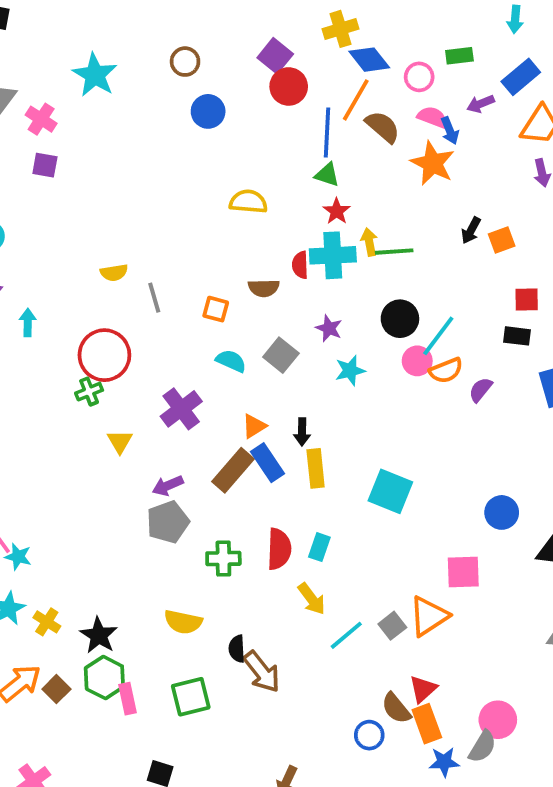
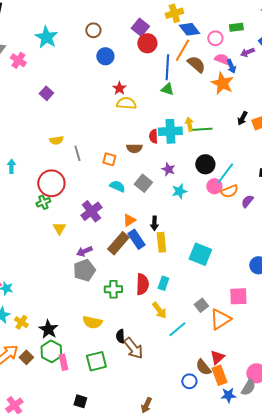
purple square: (45, 165) -> (46, 93), moved, turned 32
red star: (337, 211) -> (119, 88), moved
gray square: (392, 626) -> (201, 305), moved

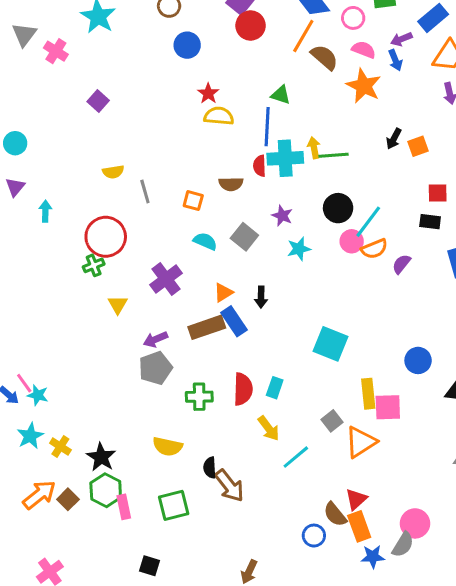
blue arrow: (231, 66) -> (395, 60), moved
blue line: (167, 67) -> (267, 127), moved
yellow rectangle: (161, 242) -> (368, 394), moved
brown rectangle: (118, 243) -> (207, 327), turned 30

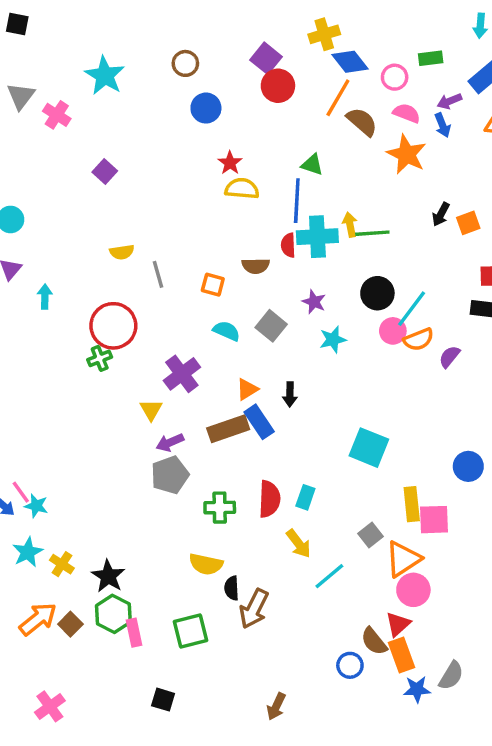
yellow triangle: (118, 305) -> (151, 410), moved
yellow semicircle: (168, 446) -> (206, 564), moved
brown arrow: (229, 486) -> (254, 609), turned 64
pink circle: (415, 523) -> (413, 590), moved

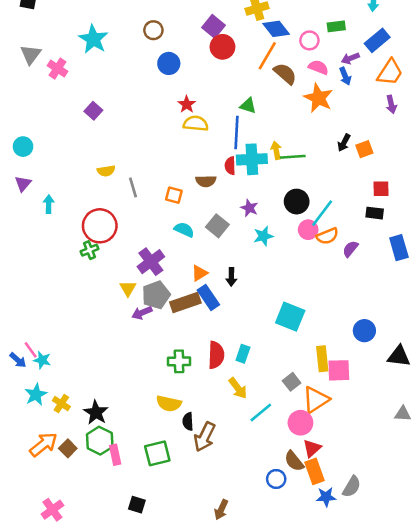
gray pentagon: (170, 475) -> (156, 295), moved
pink circle: (413, 590) -> (300, 423), moved

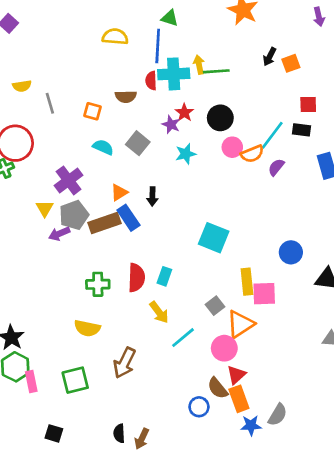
red star: (187, 104) -> (184, 113), moved
cyan line: (322, 213) -> (272, 135), moved
black semicircle: (188, 421) -> (119, 433), moved

